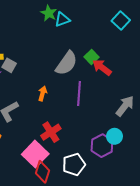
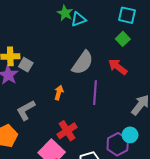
cyan square: (121, 20) -> (127, 15), moved, turned -30
green square: (92, 57) -> (123, 39), moved

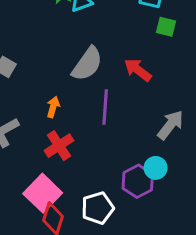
green square: (123, 39) -> (166, 27), moved, turned -32
red cross: (67, 131) -> (59, 146), moved

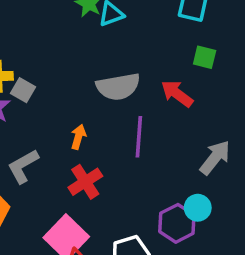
green square: (166, 27) -> (205, 57), moved
gray semicircle: (87, 64) -> (118, 87), turned 45

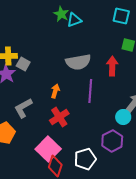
red arrow: (177, 94) -> (112, 66), turned 54
cyan circle: (198, 208) -> (123, 117), moved

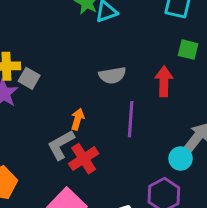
gray semicircle: (78, 62) -> (112, 75), size x0.7
gray L-shape: (23, 108) -> (61, 145), moved

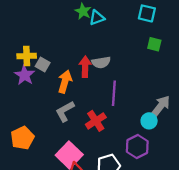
red arrow: (164, 81) -> (85, 67), moved
orange arrow: (78, 119) -> (65, 82), moved, size x1.5
red cross: (84, 159) -> (96, 121), moved

